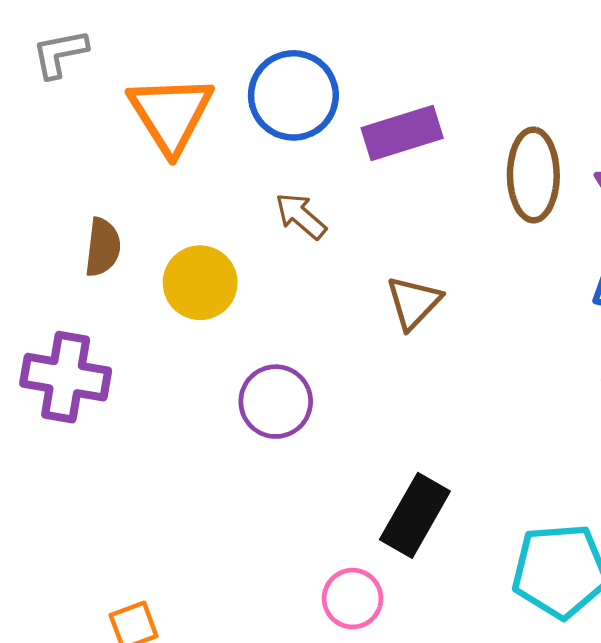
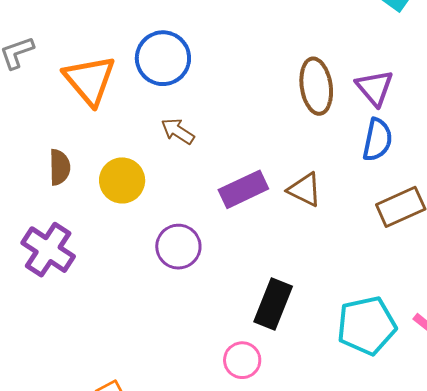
purple rectangle: (402, 133) -> (243, 189), moved
brown triangle: (414, 302) -> (305, 190), moved, turned -39
purple cross: (66, 377) -> (48, 250), turned 32

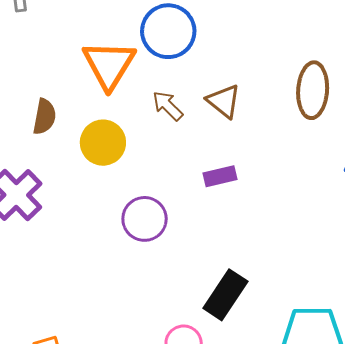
orange triangle: (90, 80) -> (109, 65), moved
purple rectangle: (243, 189) -> (220, 176), size x0.7
brown triangle: (305, 190) -> (224, 101), moved

